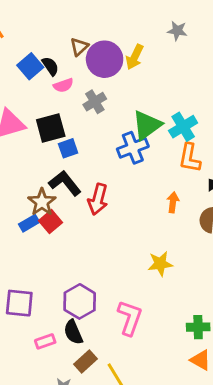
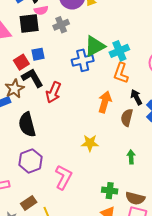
black square: (51, 128) -> (29, 24), moved
orange arrow: (173, 202) -> (105, 102), size x1.5
red square: (51, 222) -> (21, 62), moved
black semicircle: (73, 332) -> (27, 125), moved, size x1.4

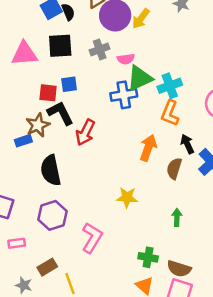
pink semicircle: (41, 10) -> (126, 59), moved
red square: (21, 62) -> (48, 93), turned 35

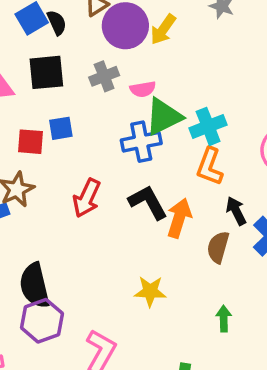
black L-shape: (60, 113) -> (148, 202), moved
black semicircle: (51, 170) -> (35, 285), moved

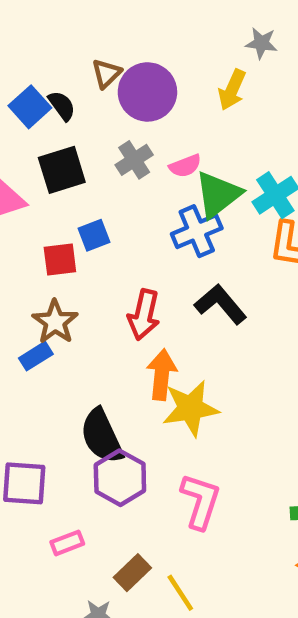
yellow arrow: (163, 29) -> (232, 90), moved
orange arrow: (179, 218) -> (162, 375), moved
yellow star: (150, 291) -> (190, 408), moved, size x1.4

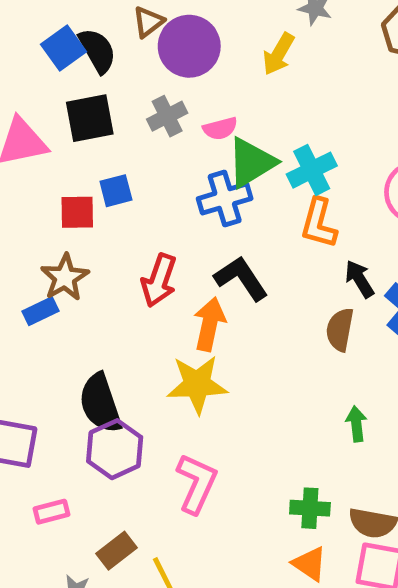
black semicircle: (62, 106) -> (97, 51), size x1.4
orange arrow: (162, 375) -> (209, 324), moved

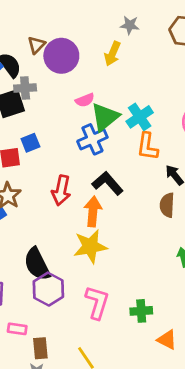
gray cross: (167, 116) -> (25, 88), moved, turned 30
green cross: (310, 508) -> (141, 311), moved
pink rectangle: (51, 512) -> (17, 329), turned 30
brown rectangle: (116, 551) -> (40, 348), moved, turned -50

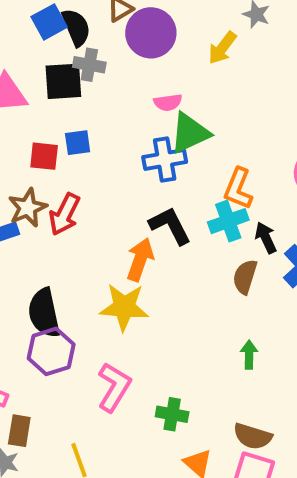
cyan cross: (140, 117) -> (228, 221), moved
red arrow: (61, 190) -> (64, 214), moved

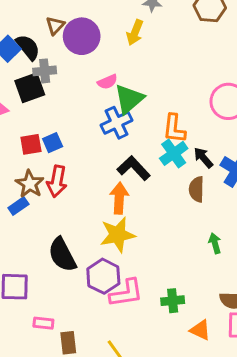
blue square: (78, 143) -> (53, 143), moved
purple hexagon: (51, 351) -> (103, 276), moved
pink L-shape: (114, 387) -> (126, 293), turned 66

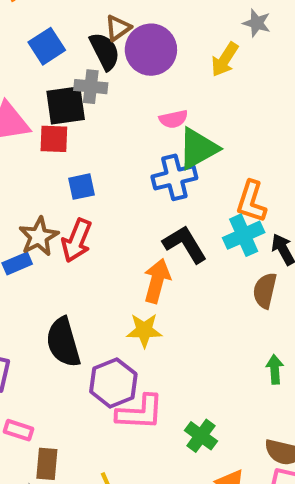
black semicircle: (28, 47) -> (105, 51), moved
red square: (31, 144) -> (54, 139), moved
yellow star: (117, 235) -> (144, 330), size x0.7
green cross: (173, 301) -> (201, 436), turned 30

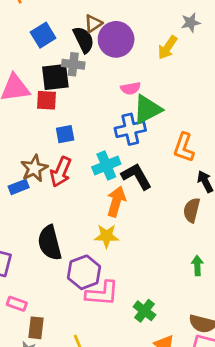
gray star: (257, 23) -> (191, 23), turned -30
cyan cross: (244, 235) -> (106, 165), moved

